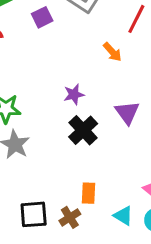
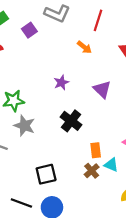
black cross: (83, 130) -> (71, 121), moved
orange rectangle: (89, 193) -> (96, 150), moved
brown cross: (70, 217) -> (92, 171), moved

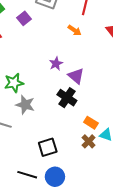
purple triangle: (102, 89) -> (76, 76), moved
orange rectangle: (96, 150) -> (91, 123), turned -48

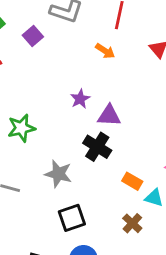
purple triangle: (76, 76) -> (109, 116), turned -36
gray star: (25, 105) -> (58, 174), moved
brown cross: (89, 141) -> (132, 223), moved

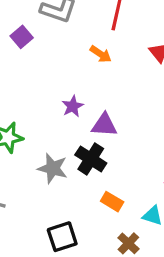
gray star: (58, 174) -> (53, 168), moved
orange rectangle: (132, 181) -> (112, 202), moved

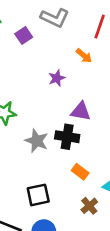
purple star: (73, 106) -> (57, 78), moved
black cross: (91, 159) -> (67, 137), turned -30

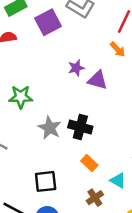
purple square: (24, 35) -> (48, 22), size x1.5
orange arrow: (84, 56) -> (118, 49), moved
purple triangle: (81, 111) -> (98, 80), moved

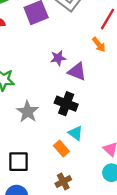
black cross: (80, 127) -> (66, 104), moved
cyan triangle: (118, 180) -> (76, 133), moved

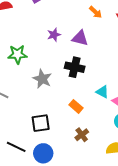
purple star: (58, 58) -> (54, 35), moved
cyan triangle: (76, 133) -> (102, 92), moved

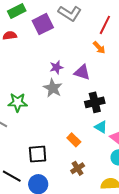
green star: (17, 54) -> (18, 102), moved
black cross: (75, 67) -> (95, 102), moved, turned -30
gray star: (42, 79) -> (53, 88), moved

